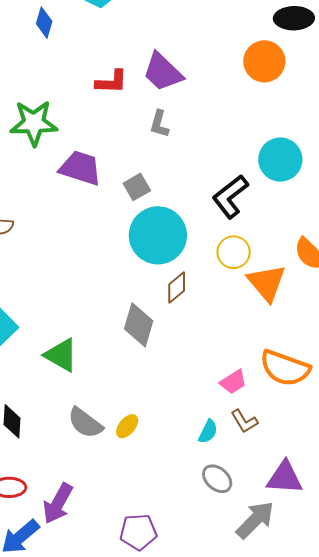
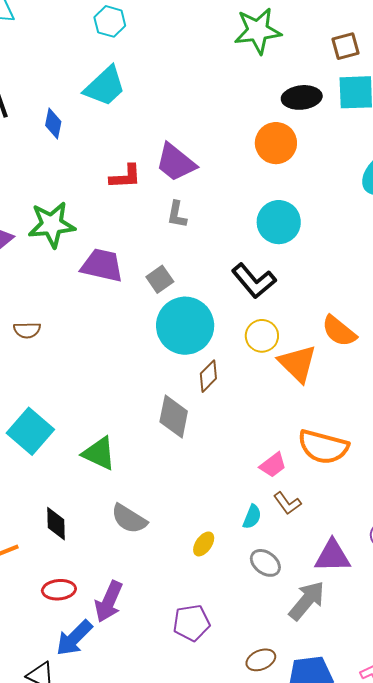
cyan circle: (280, 160) -> (279, 222), moved
black L-shape: (230, 197) -> (254, 281), turned -87
yellow ellipse: (127, 426) -> (204, 544), moved

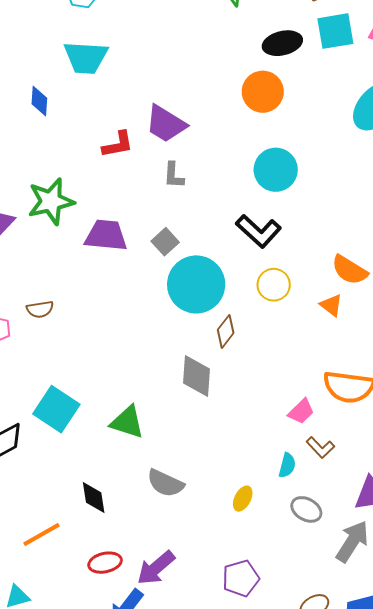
cyan trapezoid: (105, 86) -> (86, 58), turned 54
orange triangle: (298, 363) -> (331, 305), moved, size x0.6
purple arrow: (109, 601) -> (156, 568), turned 33

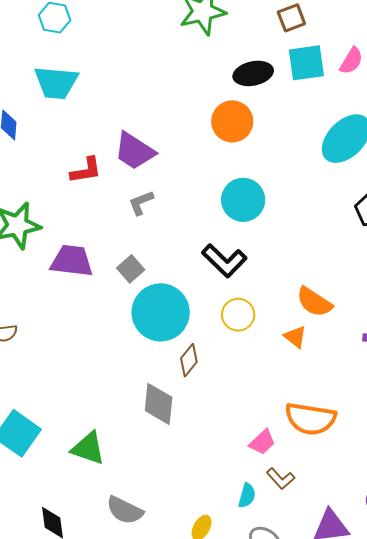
gray L-shape: (174, 175) -> (141, 203), turned 64

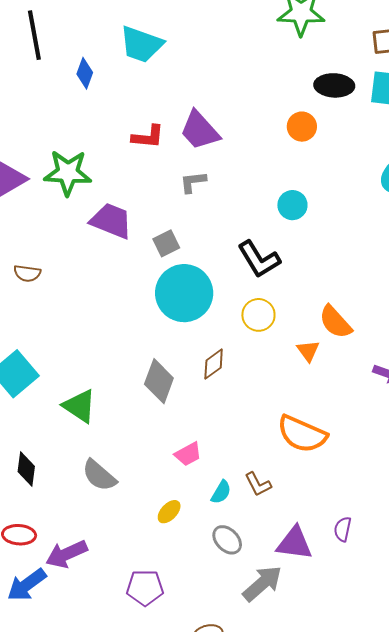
orange circle: (232, 121) -> (302, 127), size x0.7
cyan circle: (243, 200) -> (292, 205), size x0.7
brown diamond: (189, 360) -> (214, 364), moved
pink trapezoid: (262, 442) -> (188, 454), moved

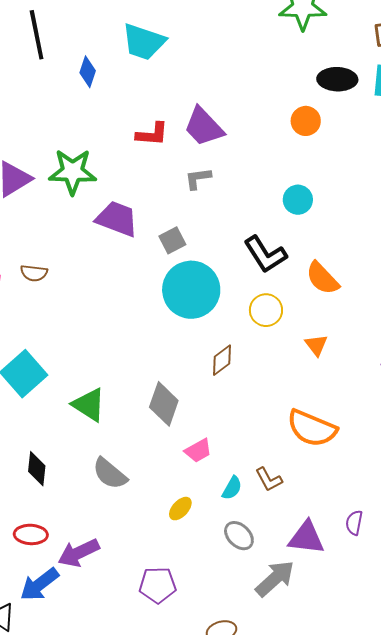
orange semicircle: (335, 322) -> (322, 278), moved
gray diamond: (159, 381) -> (164, 404), moved

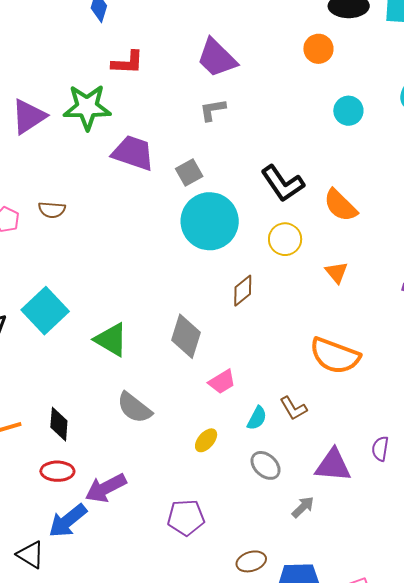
red L-shape: (152, 134) -> (128, 63), moved
cyan circle: (298, 200) -> (348, 111), moved
black diamond: (37, 469) -> (59, 424), moved
gray arrow: (275, 578) -> (303, 507), size x0.6

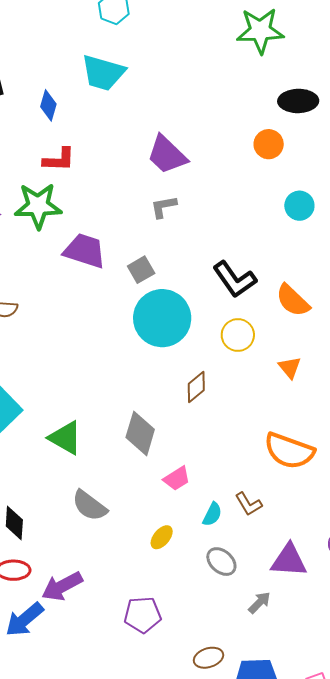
red L-shape: (128, 63) -> (59, 160), moved

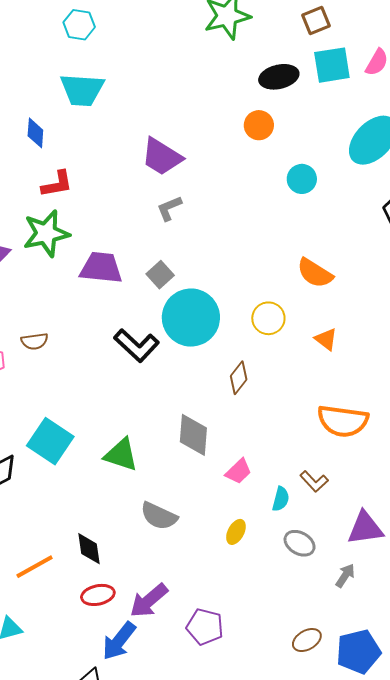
black L-shape: (235, 279) -> (137, 345), moved
purple pentagon: (143, 615) -> (205, 627), moved, turned 30

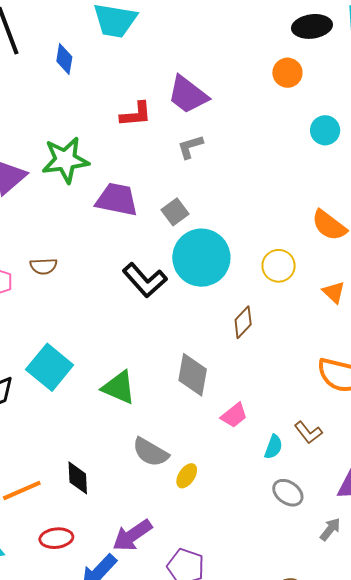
red L-shape: (57, 184) -> (136, 114), moved
yellow ellipse: (236, 532) -> (187, 476), moved
red ellipse: (98, 595) -> (56, 538), moved

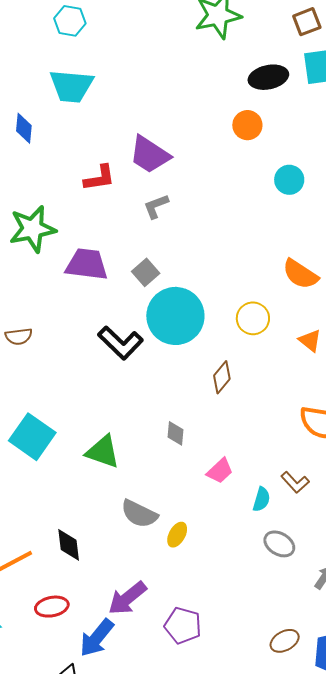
gray diamond: (193, 375) -> (175, 433), size x0.6

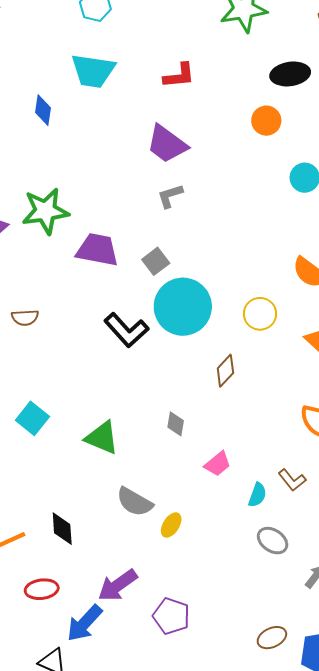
red L-shape: (99, 178) -> (179, 76), moved
cyan square: (32, 437) -> (32, 418), size x0.7

